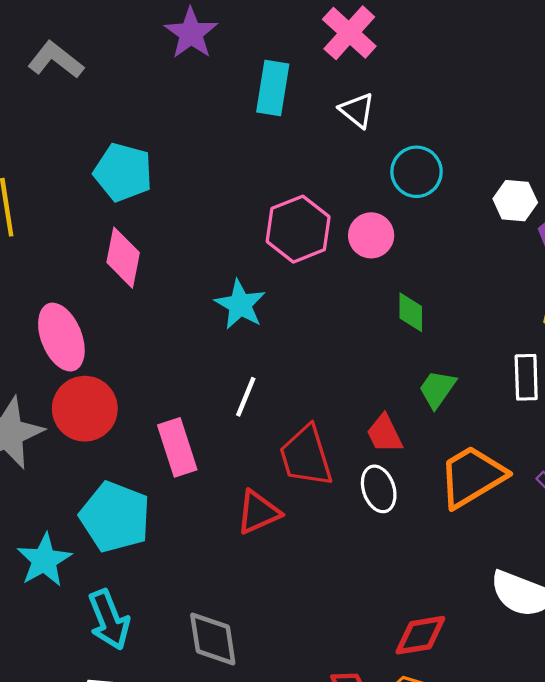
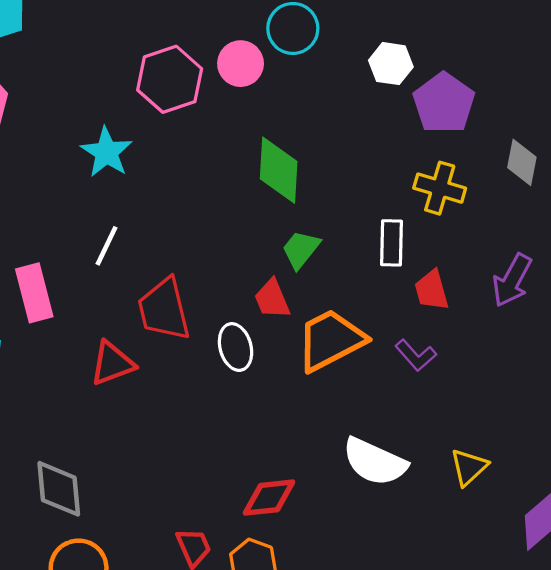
pink circle: (371, 235) -> (241, 64), moved
green diamond: (411, 312) -> (279, 170), size x1.6
red trapezoid: (384, 434) -> (272, 299), moved

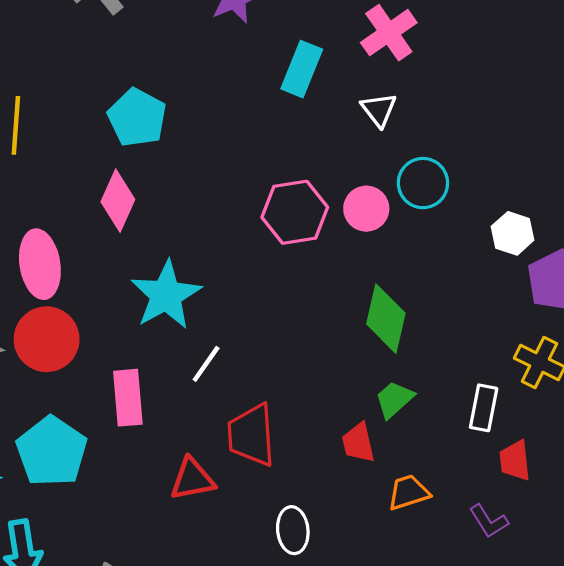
cyan star: (106, 152) -> (166, 295), moved, size x1.4
orange trapezoid: (331, 340) -> (408, 492), size x0.6
white ellipse: (236, 347) -> (293, 530), moved

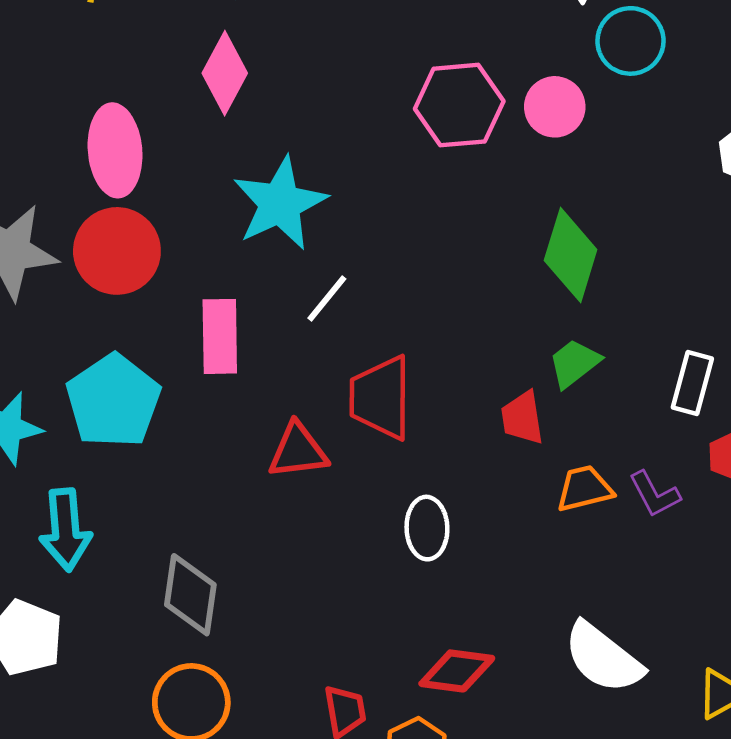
cyan circle: (423, 183) -> (630, 41), moved
purple L-shape: (489, 521) -> (654, 494), moved

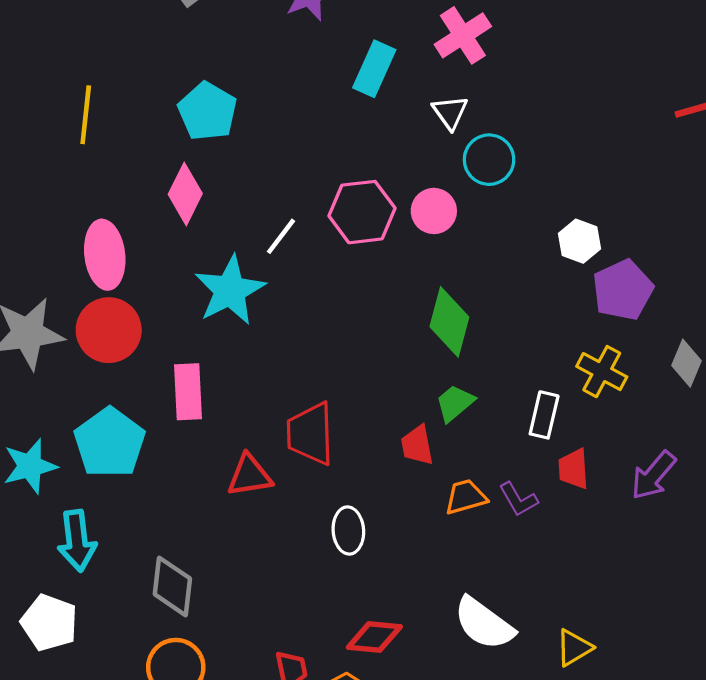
white line: (327, 299) -> (281, 236), moved

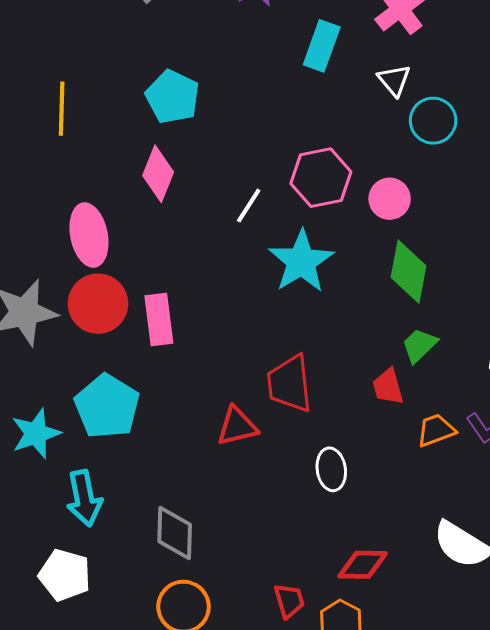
pink circle: (434, 211) -> (390, 199), moved
cyan star: (230, 290) -> (301, 261), moved
pink rectangle: (188, 392) -> (159, 320), moved

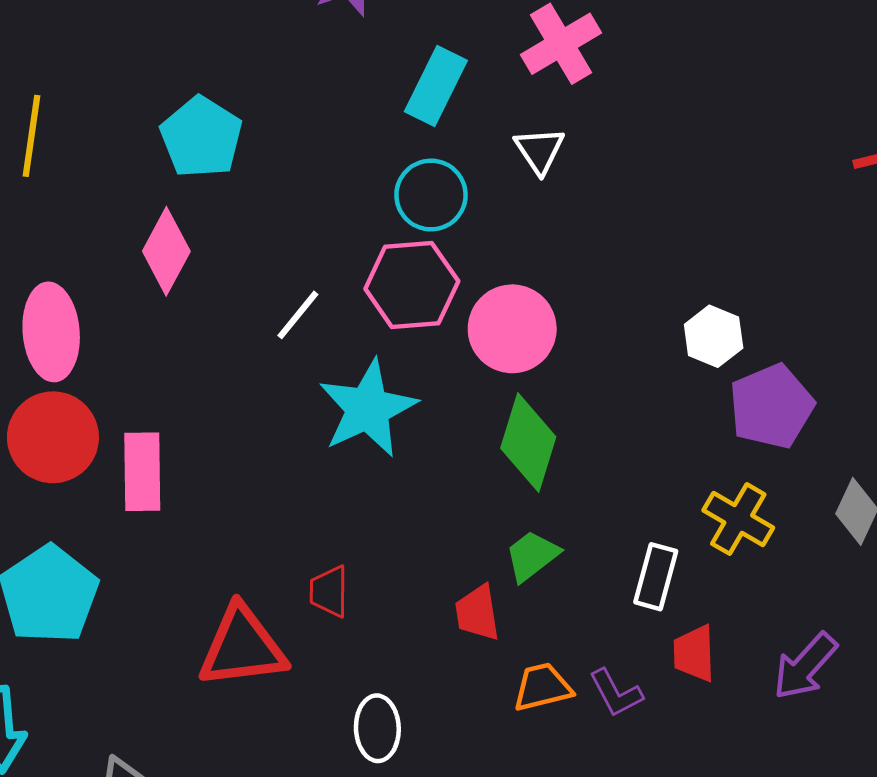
cyan circle: (433, 121) -> (431, 195), moved
pink circle: (390, 199) -> (512, 329), size x1.4
red trapezoid: (290, 384) -> (329, 591), size x0.6
red triangle: (237, 426) -> (242, 647), size x1.4

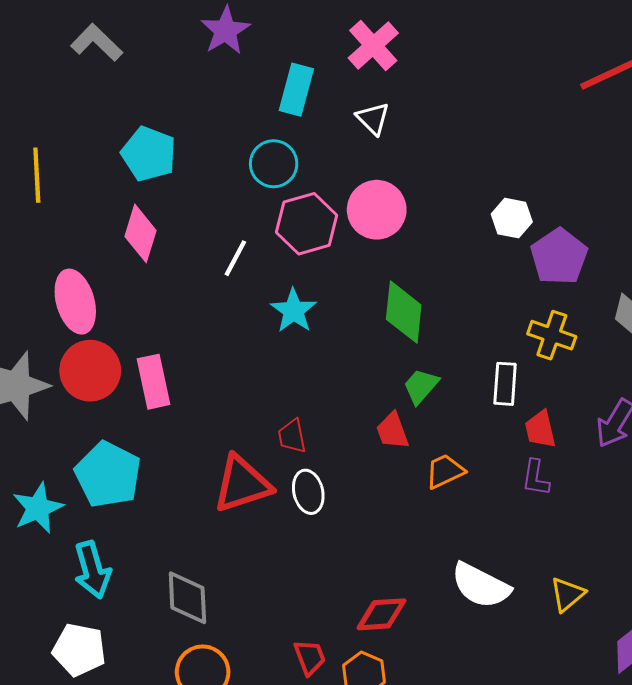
cyan circle: (431, 195) -> (274, 164), moved
pink circle: (512, 329) -> (377, 210), moved
cyan star: (368, 408) -> (294, 311), size x0.7
purple L-shape: (616, 693) -> (536, 478), moved, turned 48
white ellipse: (377, 728) -> (308, 492), moved

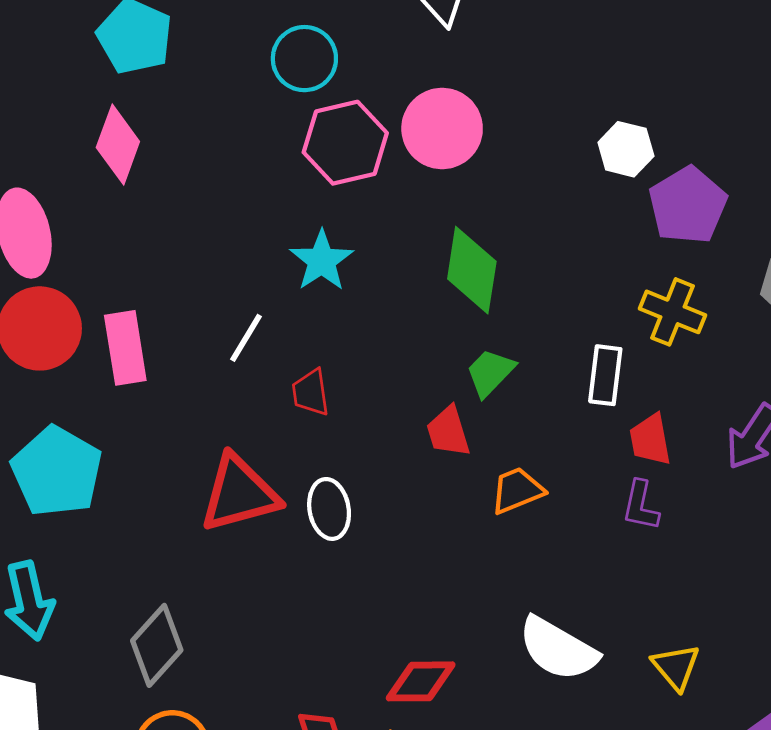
white line: (235, 258) -> (246, 338), moved
red trapezoid: (292, 436) -> (311, 393), moved
yellow triangle: (567, 594) -> (676, 667), turned -33
gray diamond: (187, 598) -> (157, 645), turned 42

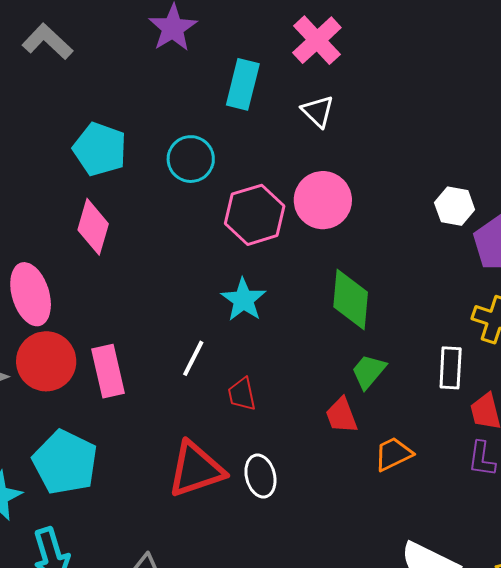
cyan circle: (304, 59) -> (191, 159), moved

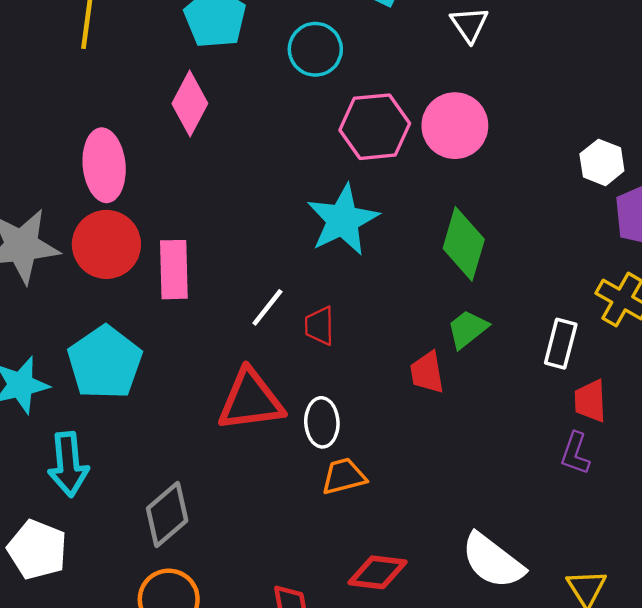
cyan star: (243, 300) -> (343, 220), size x1.4
white line: (193, 358) -> (267, 307), moved
orange trapezoid: (393, 454) -> (344, 476), moved

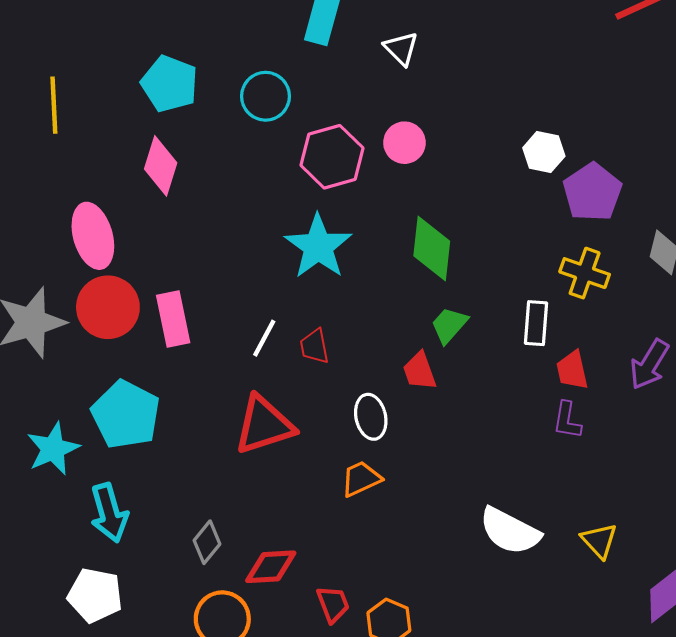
pink circle: (455, 126) -> (404, 143), size x0.7
white ellipse: (322, 422) -> (371, 417), moved
gray diamond: (167, 514) -> (207, 542), size x0.7
red diamond: (378, 572) -> (271, 567), moved

